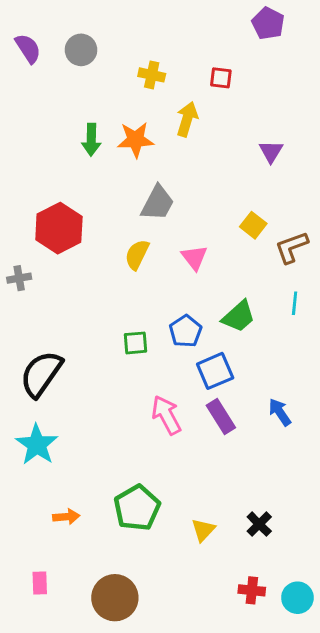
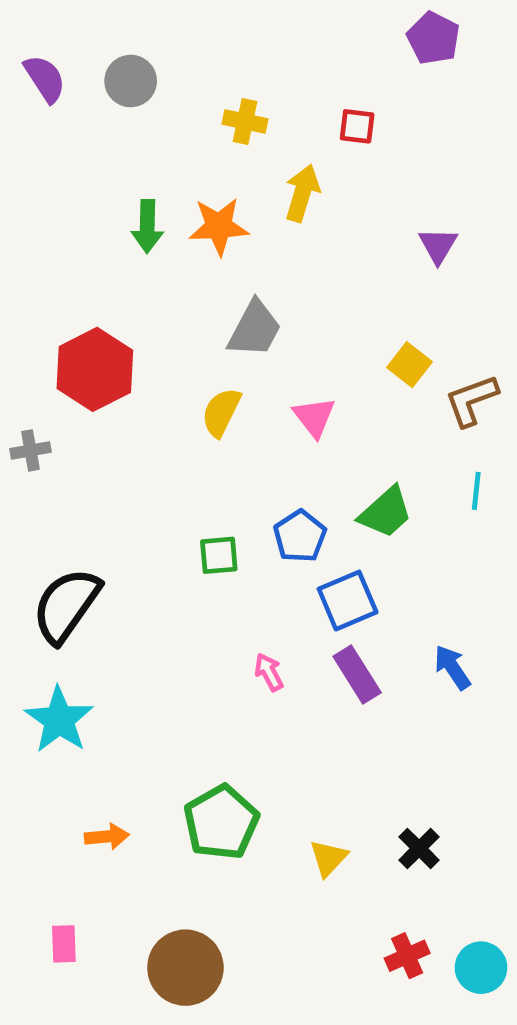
pink arrow: (166, 415) -> (269, 672), size x0.6
red cross: (252, 590) -> (407, 956), turned -30

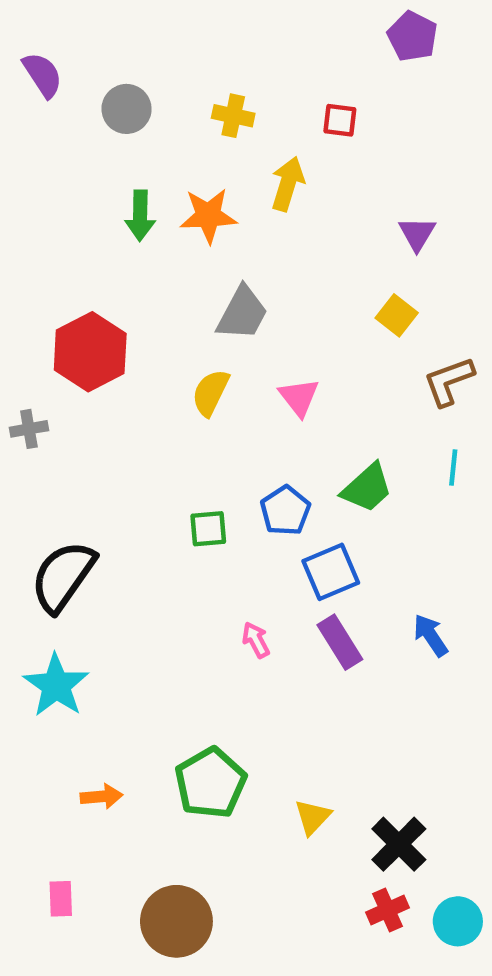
gray circle: (131, 81) -> (127, 109), moved
yellow square: (409, 365) -> (397, 315), moved
black cross: (419, 848) -> (399, 844), moved, size x1.4

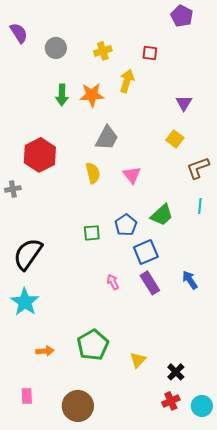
yellow cross: (233, 116) -> (103, 51), turned -30
yellow semicircle: (210, 393) -> (93, 173), turned 140
black cross: (399, 844) -> (176, 372), size x0.7

